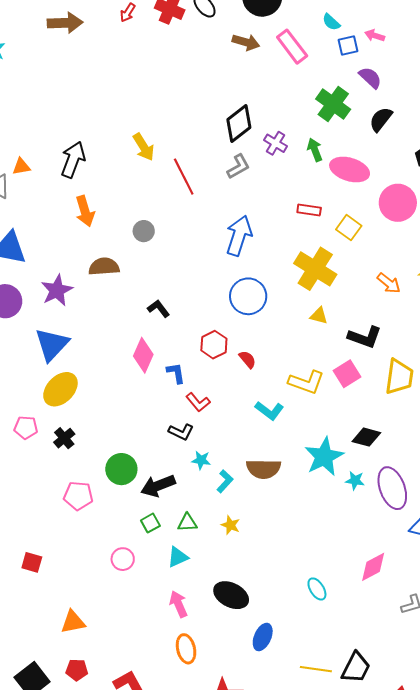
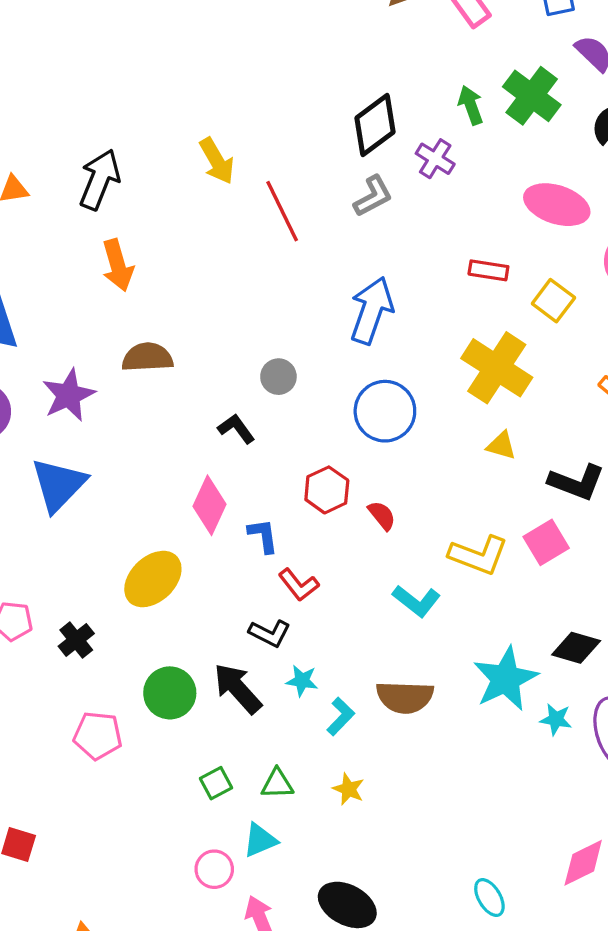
green arrow: (315, 150) -> (471, 105), moved
gray circle: (144, 231) -> (278, 377), moved
yellow ellipse: (60, 389) -> (153, 579), moved
black arrow: (158, 486) -> (238, 688), moved, turned 68
pink circle: (123, 559) -> (214, 869), moved

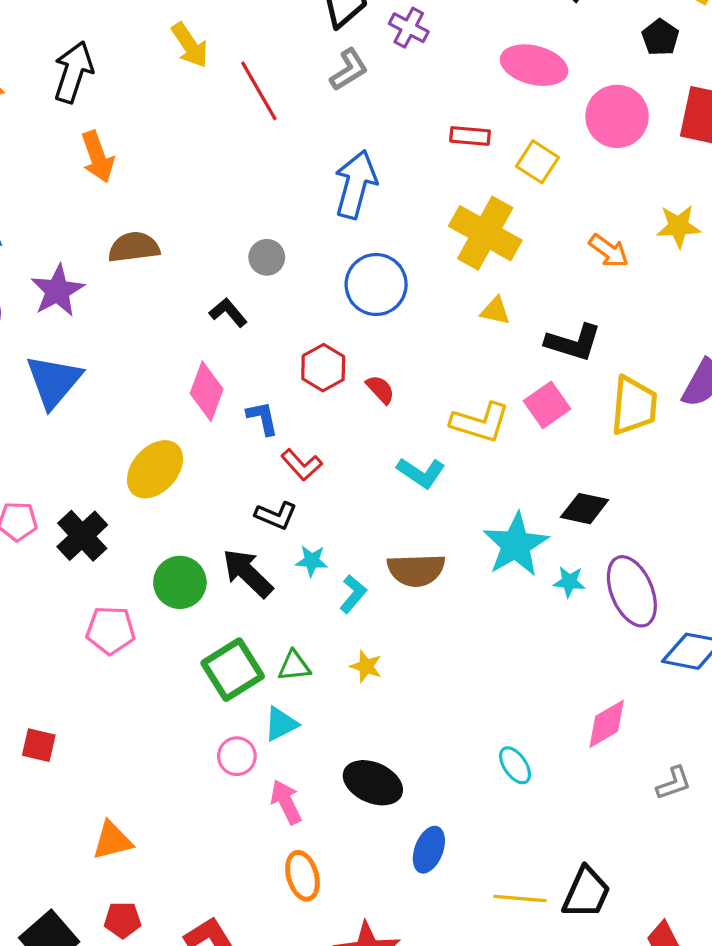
black cross: (76, 640) -> (82, 536), size x1.4
green square: (216, 783) -> (233, 670), size x1.8

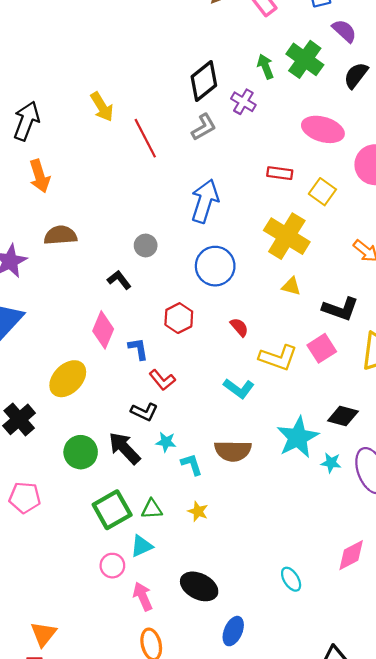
red semicircle: (380, 389) -> (239, 327), moved
cyan L-shape: (353, 594) -> (192, 464), turned -60
pink pentagon: (111, 630) -> (25, 497), moved
orange triangle: (112, 841) -> (43, 634), moved, turned -40

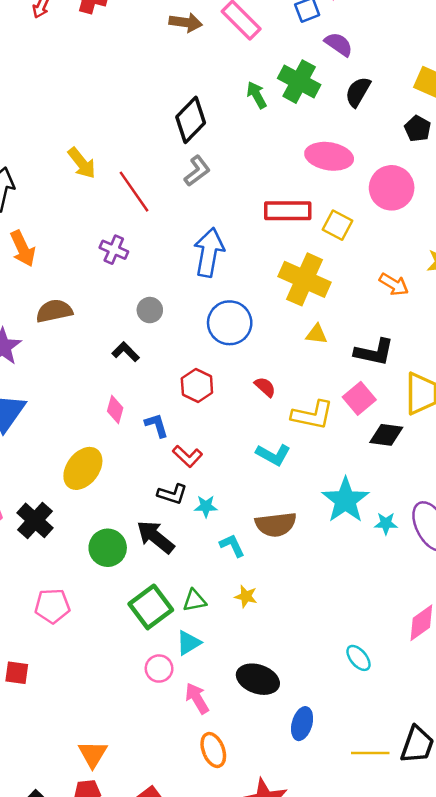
purple cross: (243, 102) -> (114, 250), moved
red rectangle: (280, 173) -> (288, 211), size x1.6
pink diamond: (103, 330) -> (115, 409), size x0.7
black diamond: (343, 416) -> (386, 435), moved
cyan star: (166, 442) -> (206, 506), moved

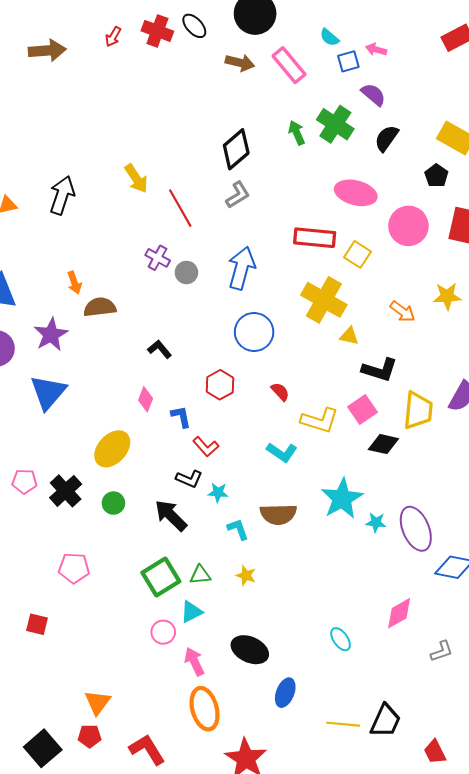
orange arrow: (23, 249) -> (74, 283), moved, size x0.7
gray circle: (150, 310) -> (186, 272), moved
yellow triangle: (317, 334) -> (349, 336), moved
green circle: (108, 548) -> (113, 503), moved, size x0.7
orange ellipse: (213, 750) -> (205, 709), size x1.4

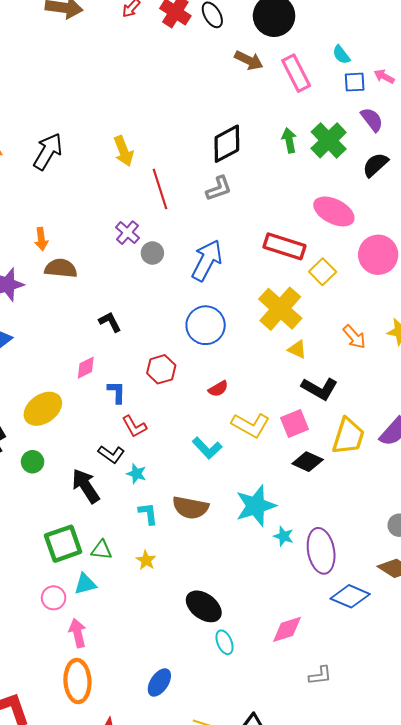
red semicircle: (280, 392) -> (218, 389), turned 90
pink diamond: (146, 399) -> (86, 368), turned 30
black ellipse: (250, 650) -> (204, 606), moved

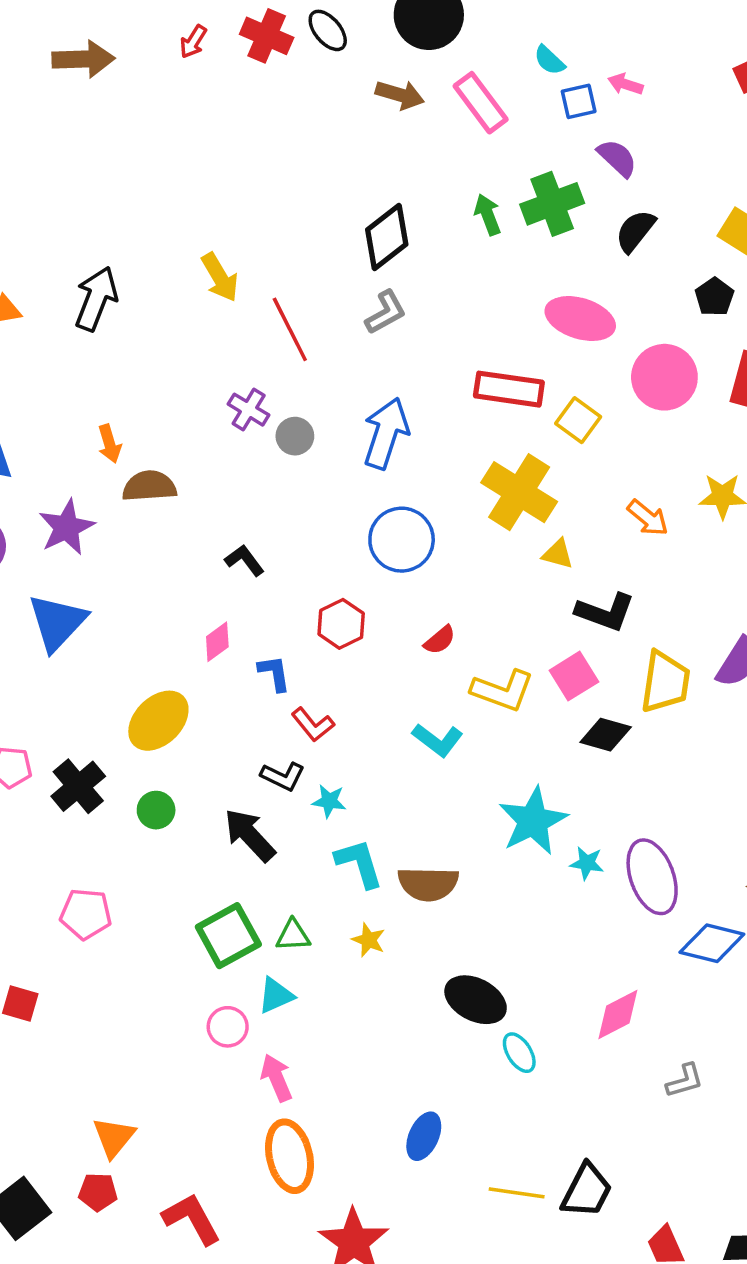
green cross: (329, 140) -> (552, 204), turned 33
brown semicircle: (190, 508) -> (428, 884), moved
cyan L-shape: (148, 514) -> (359, 863), size x1.4

